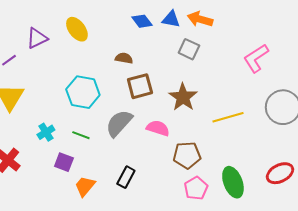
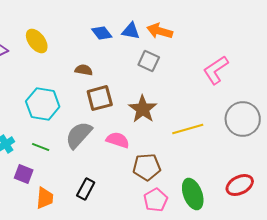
orange trapezoid: (85, 186) -> (45, 198), turned 145

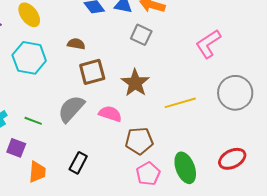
cyan hexagon: (43, 104) -> (29, 58), moved

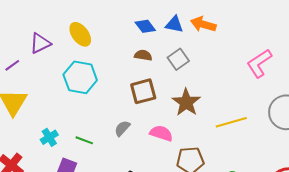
gray square: (141, 35) -> (178, 59), moved, turned 30
brown semicircle: (76, 44) -> (143, 55), moved
gray semicircle: (71, 109) -> (122, 128), size x0.6

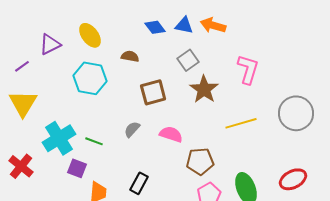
brown semicircle: (143, 55) -> (130, 56), moved
pink L-shape: (259, 63) -> (248, 69), moved, turned 140
brown star: (186, 102) -> (204, 89), moved
cyan cross: (49, 137) -> (59, 138), size x1.8

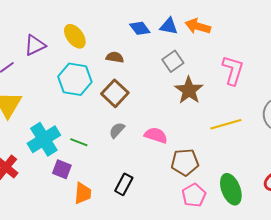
brown square: (153, 92) -> (115, 93), moved, turned -32

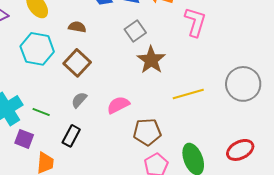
pink L-shape: (233, 70) -> (195, 22), moved
pink semicircle: (156, 135) -> (118, 105), turned -45
black rectangle: (124, 184) -> (71, 136), moved

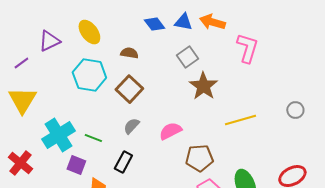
gray circle: (243, 84) -> (295, 110), size x0.5

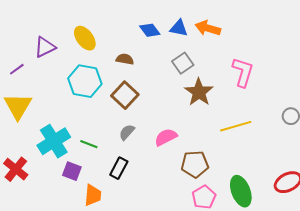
pink L-shape: (247, 48) -> (243, 72), moved

